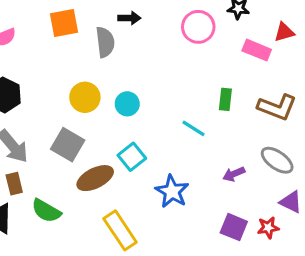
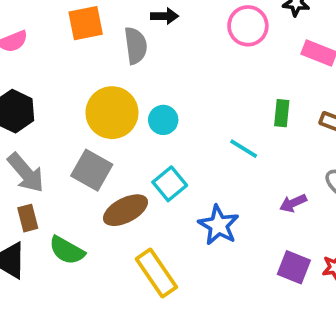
yellow circle: (85, 97) -> (112, 113), size x1.4

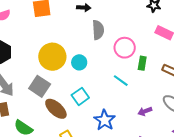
pink circle: (248, 26) -> (125, 48), moved
gray semicircle: (136, 46) -> (98, 30), moved
brown ellipse: (125, 210) -> (56, 109), turned 65

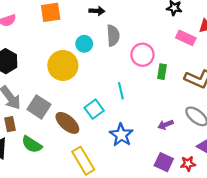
cyan circle: (79, 62) -> (84, 44), moved
cyan line: (121, 81) -> (121, 91), moved, turned 42
gray square: (40, 86) -> (39, 107), moved

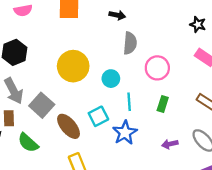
cyan circle: (84, 44) -> (111, 79), moved
green rectangle: (162, 72) -> (163, 104), moved
blue star: (121, 135) -> (125, 133), moved

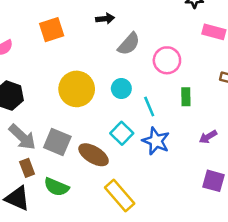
gray semicircle: (130, 43) -> (129, 44), turned 55

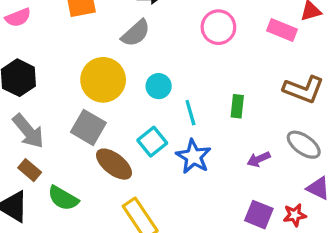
gray semicircle: (129, 44) -> (136, 33), moved
pink circle: (167, 60) -> (218, 27), moved
gray square: (57, 142) -> (88, 127), moved
brown rectangle: (27, 168) -> (30, 170), turned -36

